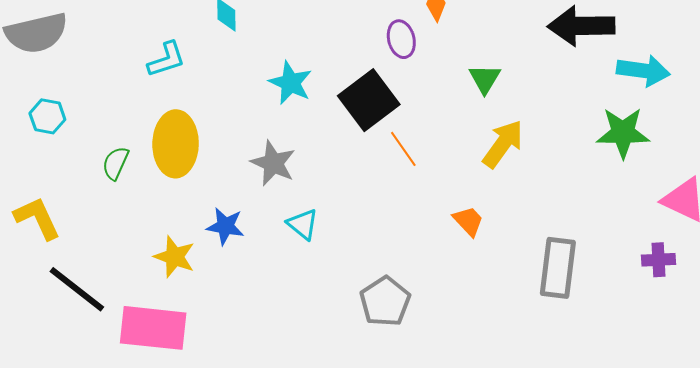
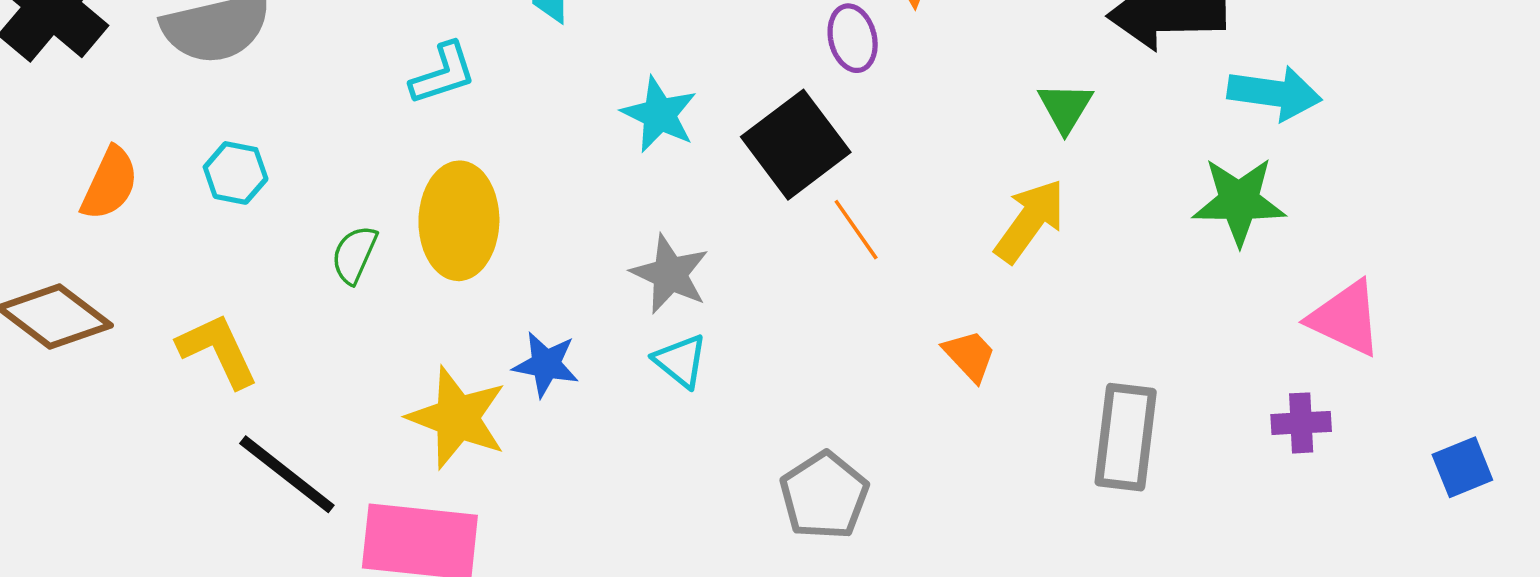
green triangle: (485, 79) -> (1065, 107), moved
gray star: (273, 163) -> (670, 274), moved
yellow star: (175, 257) -> (457, 418), size x1.4

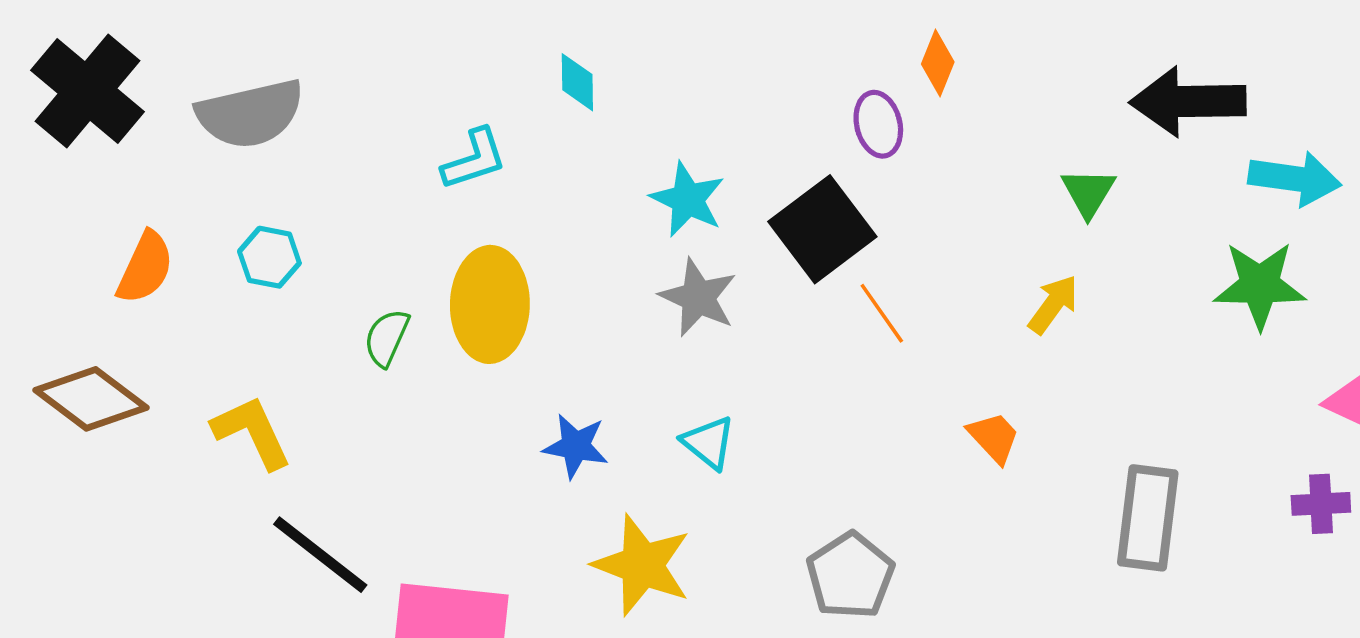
yellow arrow: (1030, 221) -> (1053, 304), size x0.7
gray star: (670, 274) -> (698, 297), moved
yellow star: (457, 418) -> (642, 565), moved

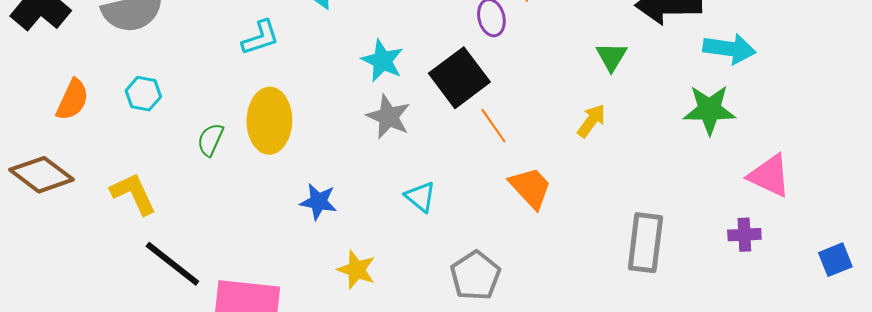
orange trapezoid: (994, 437) -> (530, 188), moved, size x1.4
cyan triangle: (709, 443) -> (420, 197), moved
yellow star: (642, 565) -> (356, 270), size x0.7

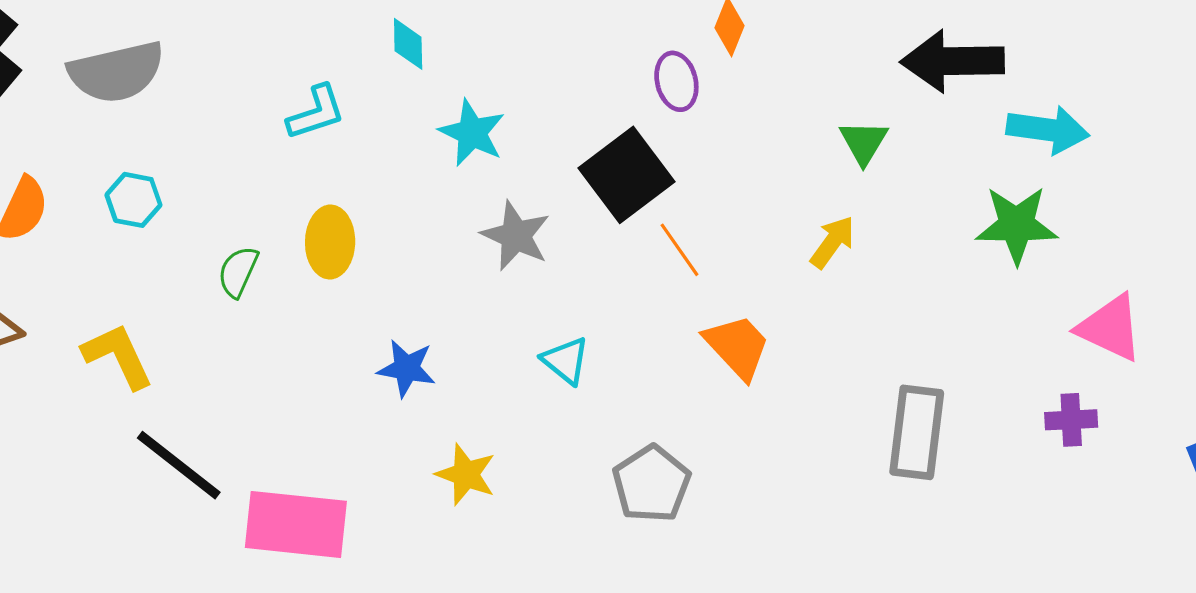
cyan star: (382, 61) -> (472, 133), moved
yellow ellipse: (269, 121) -> (330, 242), size x0.7

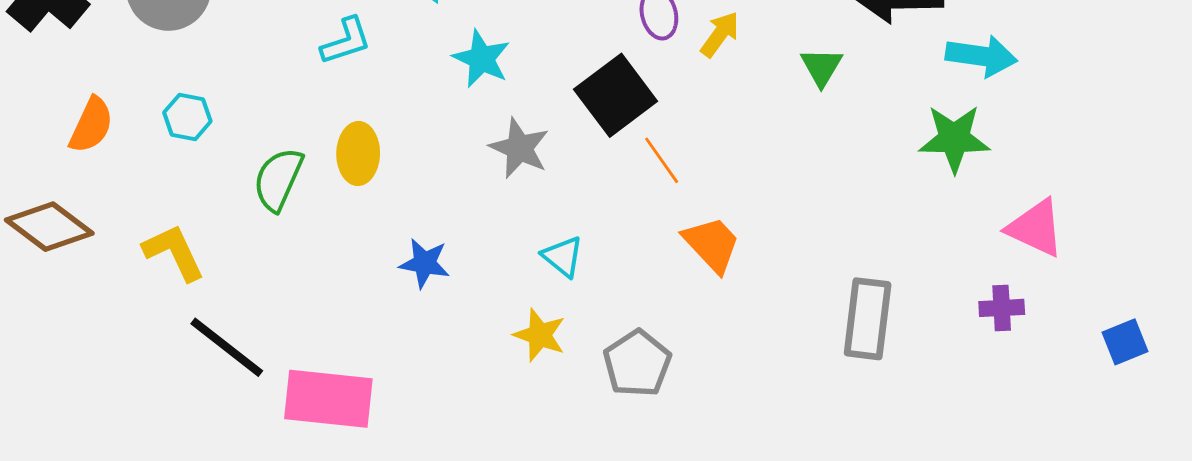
yellow arrow: (832, 242) -> (720, 34), moved
green semicircle: (238, 272) -> (278, 179), size x1.4
yellow star: (466, 474) -> (540, 335), moved

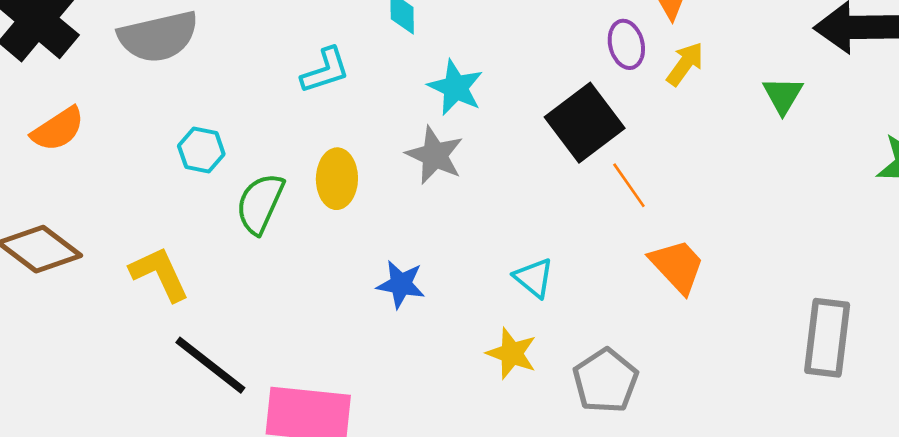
cyan hexagon: (187, 117) -> (201, 150), moved
orange semicircle: (91, 125) -> (58, 129), moved, turned 32
gray star: (519, 148) -> (435, 155), moved

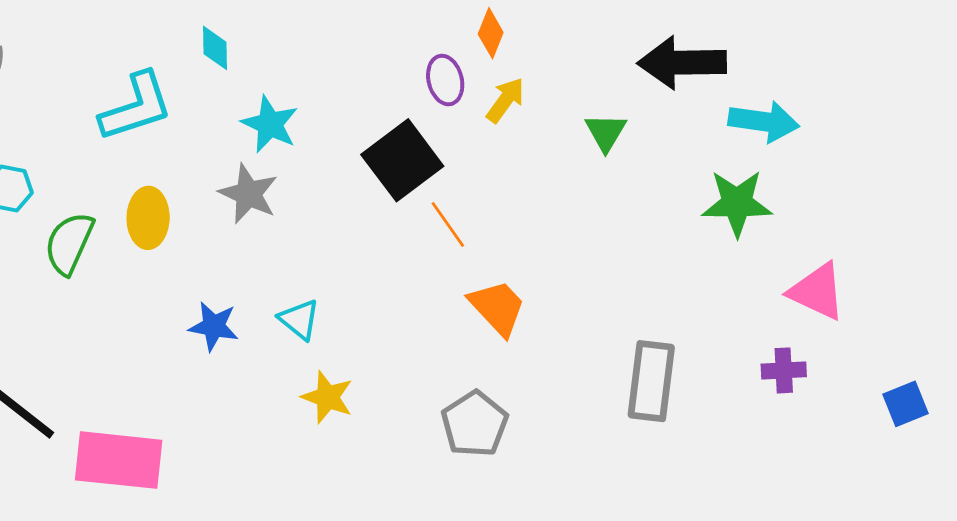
cyan L-shape: (325, 70) -> (136, 107), size x1.5
cyan triangle: (534, 278) -> (299, 320), moved
gray pentagon: (605, 381) -> (475, 424), moved

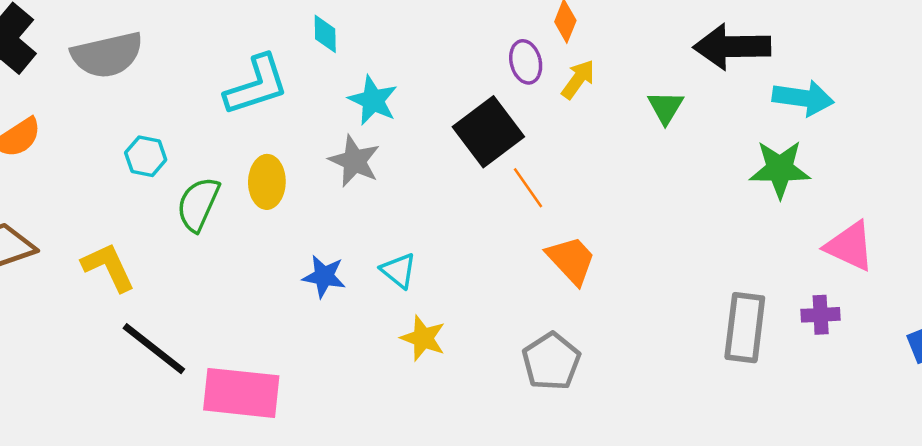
gray rectangle: (651, 381) -> (745, 328), moved

